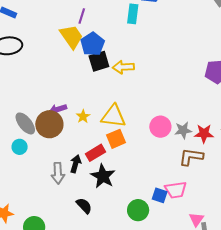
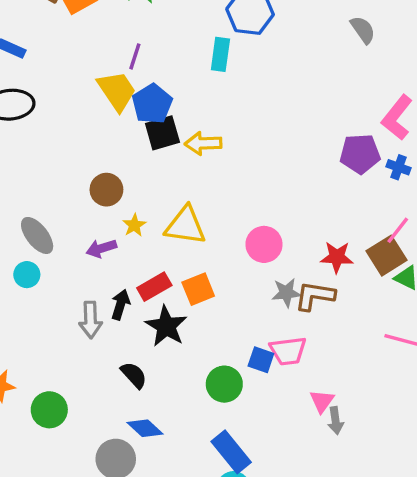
purple arrow: (58, 109) -> (101, 248), moved
brown circle: (49, 124) -> (106, 190), moved, size x0.7
gray star: (183, 130) -> (286, 293), moved
orange square: (116, 139) -> (198, 289), moved

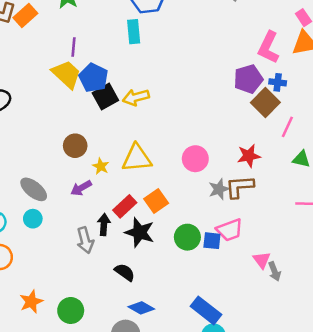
brown square: (387, 256) -> (265, 102), moved
green circle: (224, 384) -> (187, 237), moved

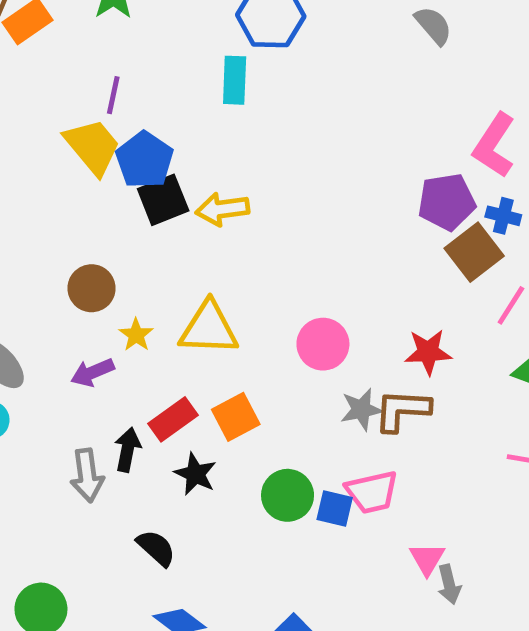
black star: (140, 232) -> (195, 474), size x0.7

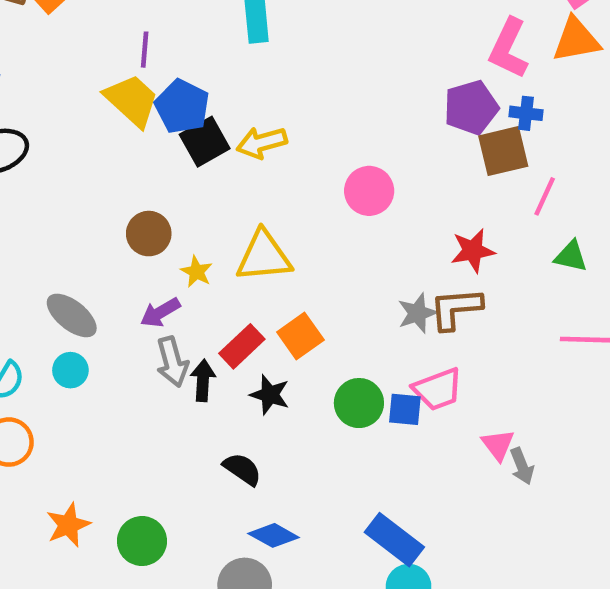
brown square: (474, 252) -> (503, 151), turned 32
pink circle: (323, 344) -> (369, 191), moved
gray arrow: (87, 475) -> (172, 362), moved

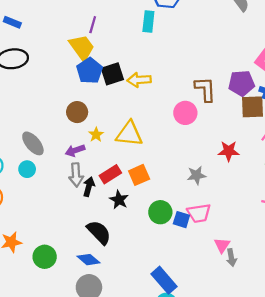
blue pentagon: (182, 106) -> (90, 71), moved
brown L-shape: (456, 309) -> (205, 89), moved, turned 80
black semicircle: (242, 469) -> (99, 232), size x1.4
blue diamond: (274, 535) -> (88, 260), moved

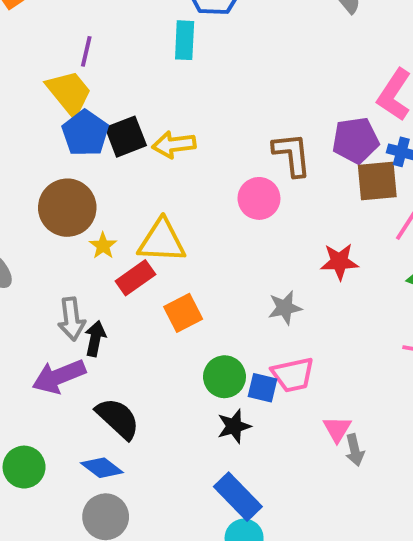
brown circle: (77, 112) -> (67, 208), size x1.5
purple arrow: (75, 150) -> (59, 376), moved, size x1.5
red rectangle: (110, 174) -> (135, 278), moved
black star: (119, 200) -> (234, 426), moved, turned 30

